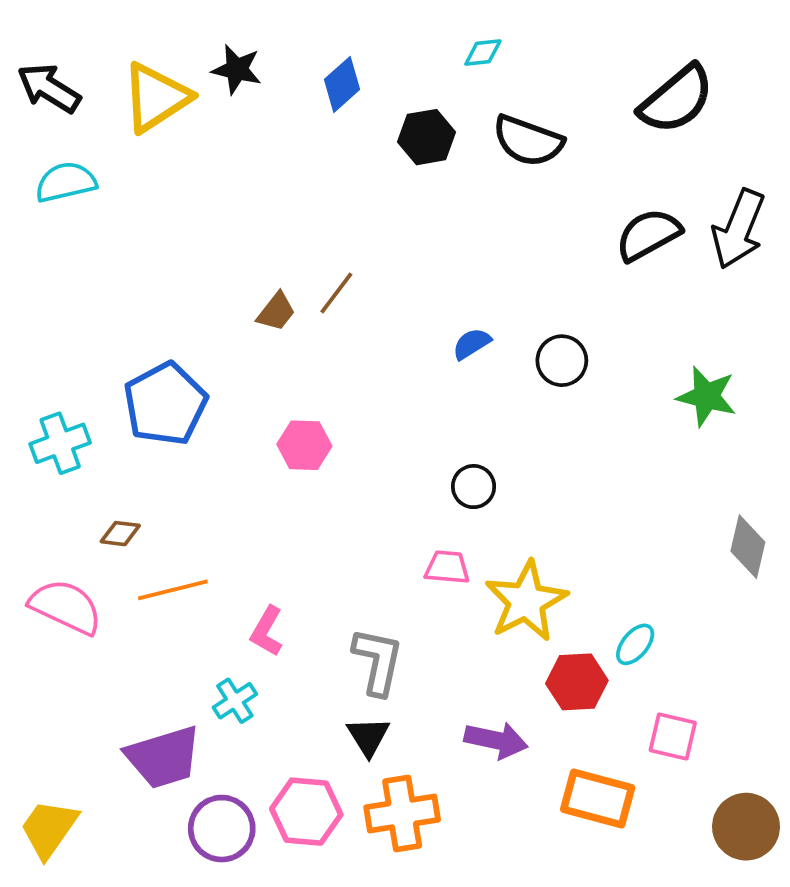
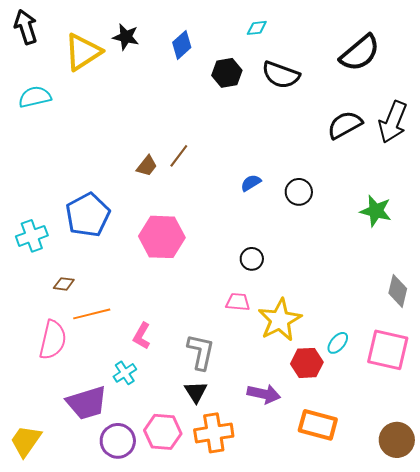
black arrow: (49, 88) -> (26, 27), moved, turned 40
pink hexagon: (304, 445) -> (162, 237), size x1.6
pink semicircle: (66, 607) -> (53, 340), moved, turned 78
pink square: (673, 736) -> (388, 350), moved, size x1.6

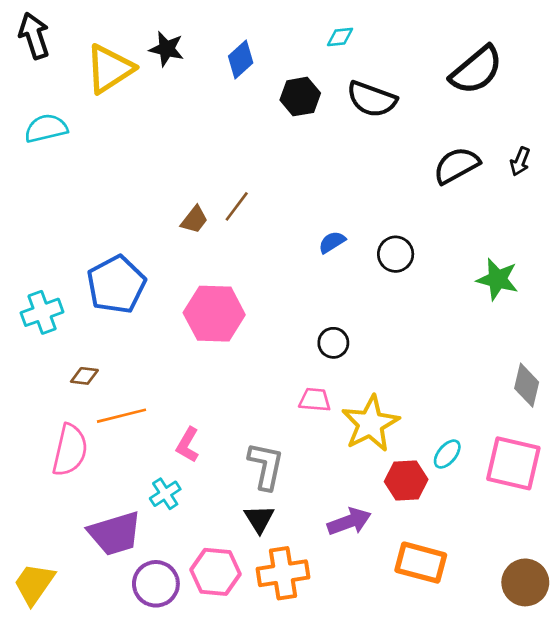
black arrow: (393, 122) -> (520, 161), size x0.5
purple arrow: (264, 394) -> (349, 522), turned -32

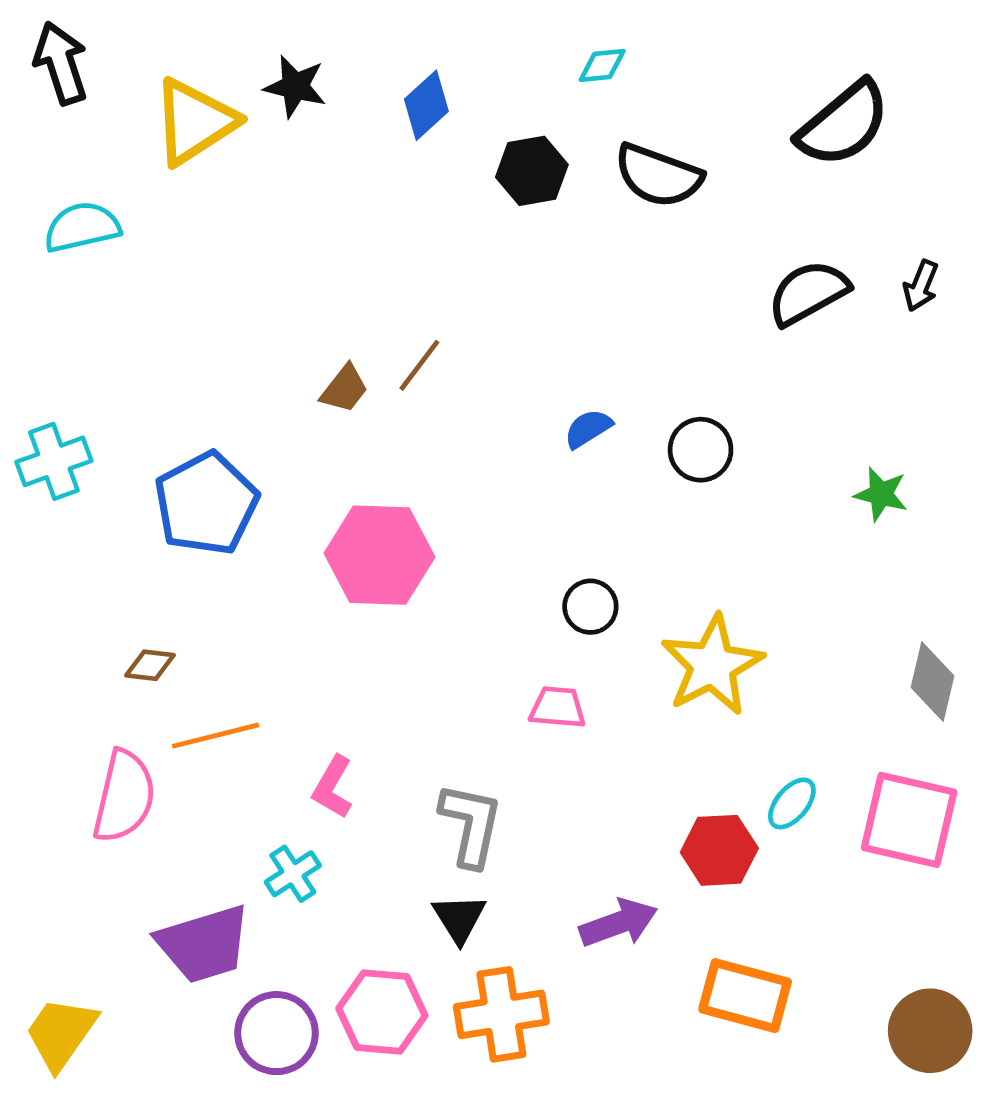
green star: (498, 279) -> (881, 494), size x0.7
cyan cross: (42, 312) -> (54, 461), moved
yellow star: (370, 424) -> (712, 665), moved

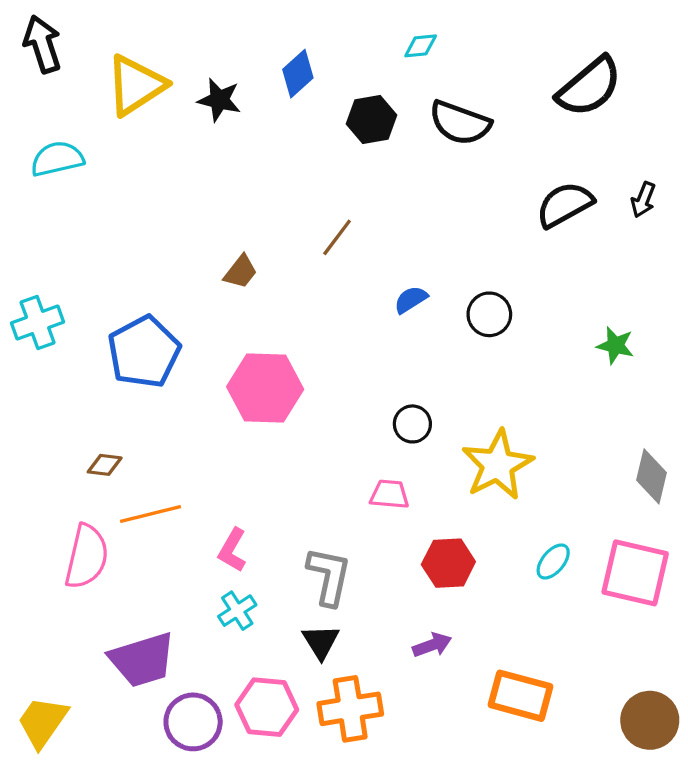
black star: (295, 87) -> (219, 100), moved
brown line: (419, 365) -> (337, 237), moved
red hexagon: (719, 850) -> (448, 563), moved
cyan cross: (293, 874) -> (237, 611), moved
purple arrow: (619, 923) -> (432, 645), size x0.7

